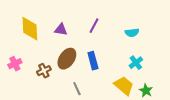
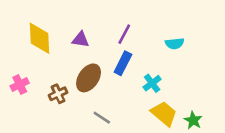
blue rectangle: (93, 61) -> (123, 63), moved, turned 42
cyan cross: (136, 63) -> (152, 83), moved
gray line: (77, 89) -> (102, 118), turned -32

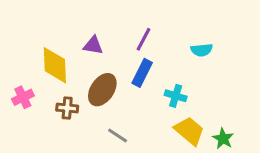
yellow diamond: (40, 38) -> (55, 65), moved
cyan cross: (152, 83) -> (176, 96), turned -36
brown cross: (58, 94) -> (67, 108), turned 30

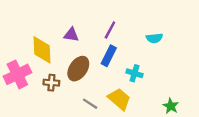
pink cross: (23, 97) -> (17, 74), size x1.6
yellow trapezoid: (189, 131) -> (119, 99), moved

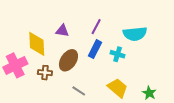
cyan semicircle: (154, 38) -> (135, 34), size x1.6
cyan cross: (134, 73) -> (118, 54), moved
yellow trapezoid: (119, 99) -> (118, 88), moved

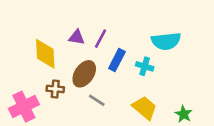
purple line: (96, 27) -> (101, 39), moved
pink cross: (15, 65) -> (24, 107), moved
gray line: (79, 91) -> (97, 100), moved

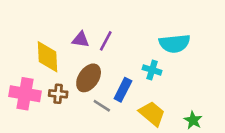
blue rectangle: (117, 60) -> (123, 90), moved
pink cross: (24, 107) -> (25, 94), moved, turned 36

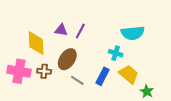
blue rectangle: (123, 90) -> (103, 76), moved
yellow trapezoid: (152, 114) -> (129, 74), moved

